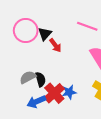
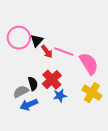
pink line: (87, 26) -> (64, 52), moved
gray semicircle: (28, 77) -> (21, 92), moved
red cross: (54, 93) -> (52, 80), moved

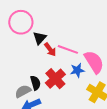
pink circle: (19, 38) -> (21, 22), moved
blue star: (60, 96) -> (77, 70), moved

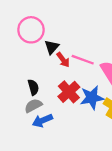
blue star: (77, 70) -> (92, 98), moved, size x1.5
black semicircle: (36, 83) -> (33, 87), moved

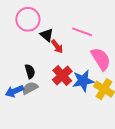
black triangle: (52, 47) -> (47, 35), turned -32
pink line: (83, 60) -> (82, 32), moved
blue arrow: (42, 121) -> (14, 91), moved

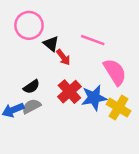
black semicircle: (30, 71) -> (31, 87), turned 72

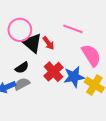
pink circle: (29, 25) -> (20, 30), moved
black triangle: (51, 44) -> (32, 43), moved, size x1.5

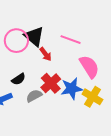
black triangle: (32, 43) -> (34, 36), moved
gray semicircle: (22, 84) -> (34, 96), moved

